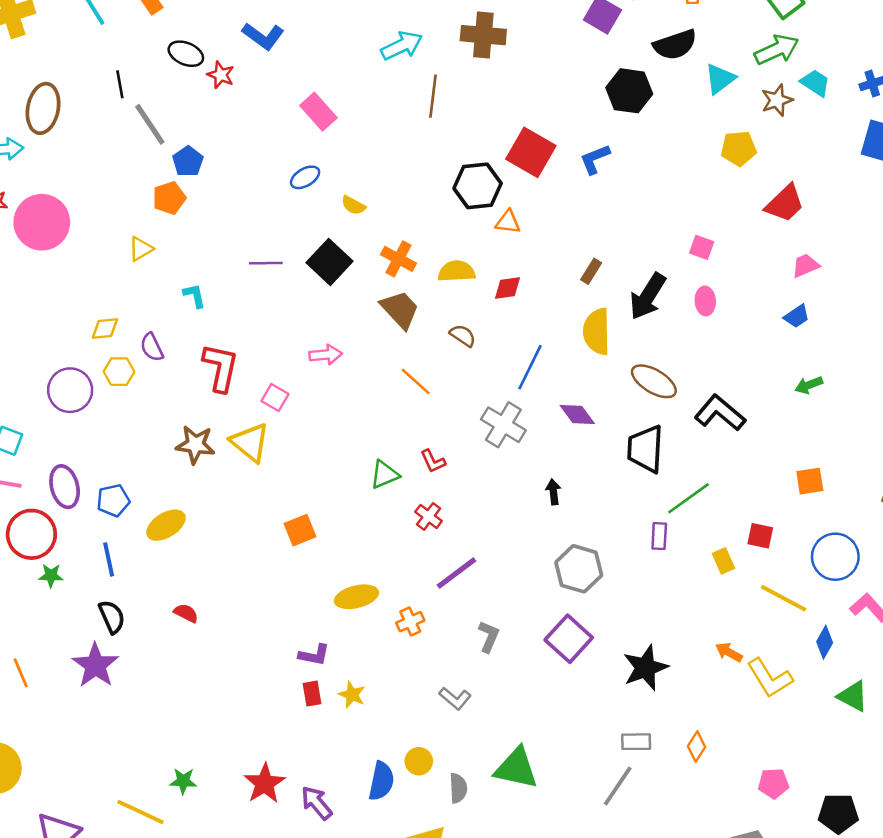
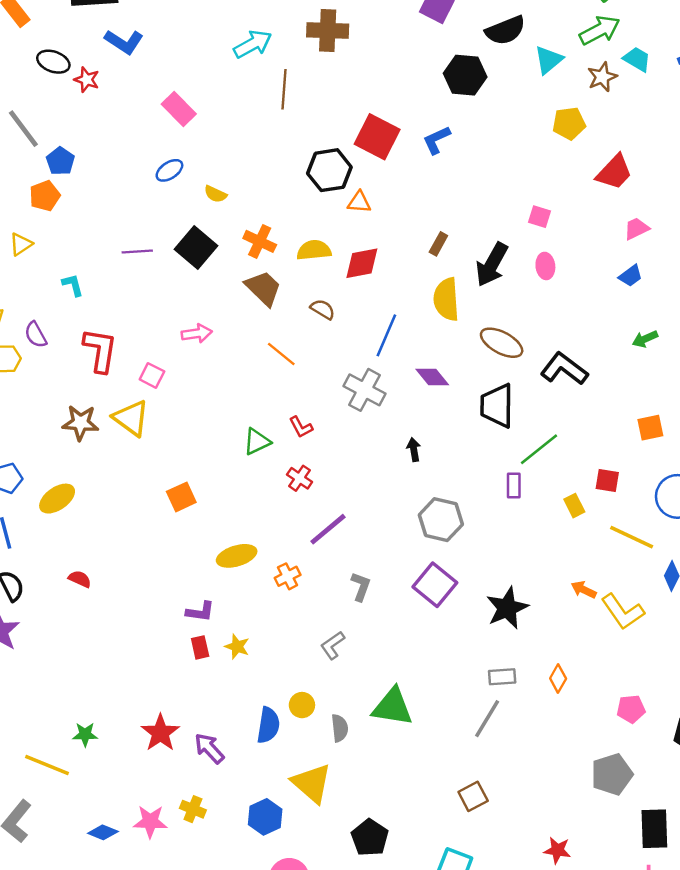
red diamond: (508, 288) -> (362, 263), size x1.4
gray L-shape: (455, 698) -> (333, 645), turned 108

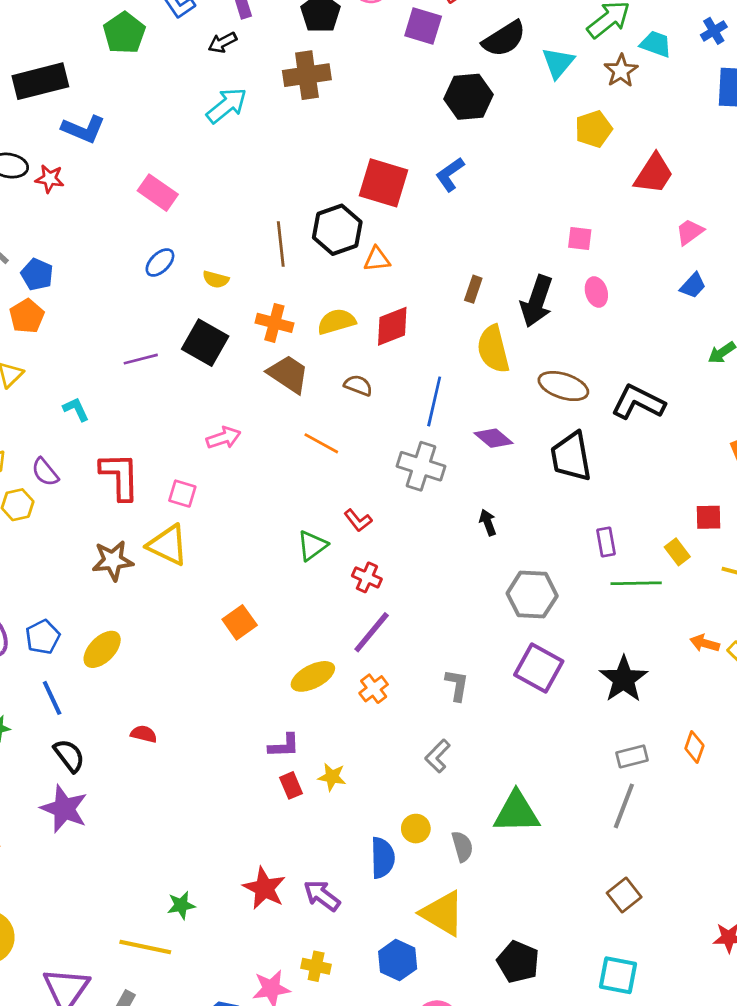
brown line: (284, 89) -> (281, 244), moved
green line: (539, 449) -> (636, 583), moved, turned 48
purple line: (328, 529) -> (372, 632), moved

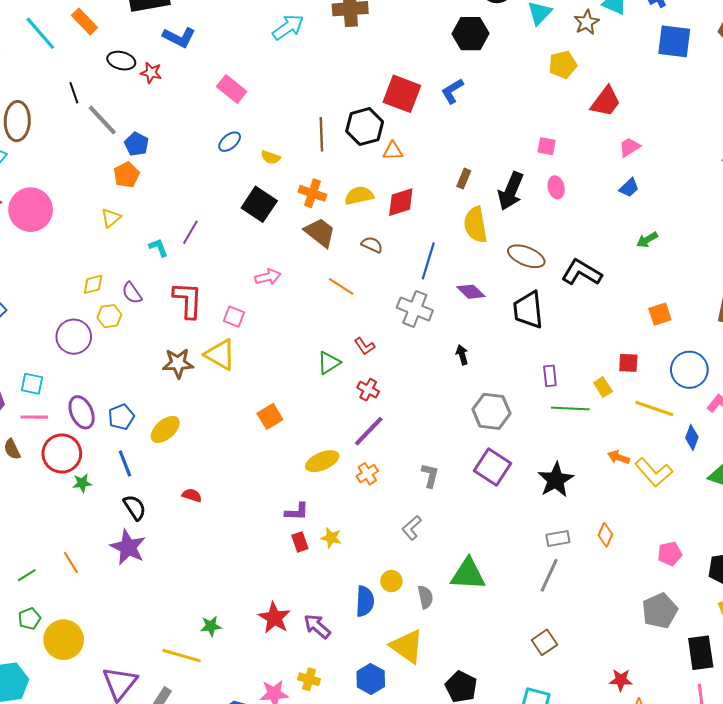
purple line: (141, 359) -> (190, 232), moved, turned -50

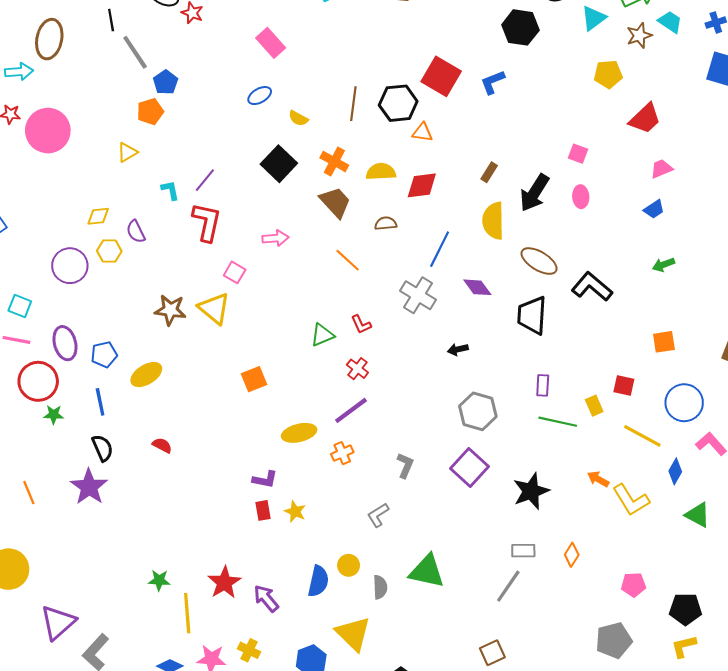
brown semicircle: (372, 245) -> (386, 223), turned -40
red L-shape: (188, 300) -> (207, 222), moved
black arrow: (462, 355) -> (458, 349), turned -96
yellow line: (182, 656) -> (187, 613), moved, turned 60

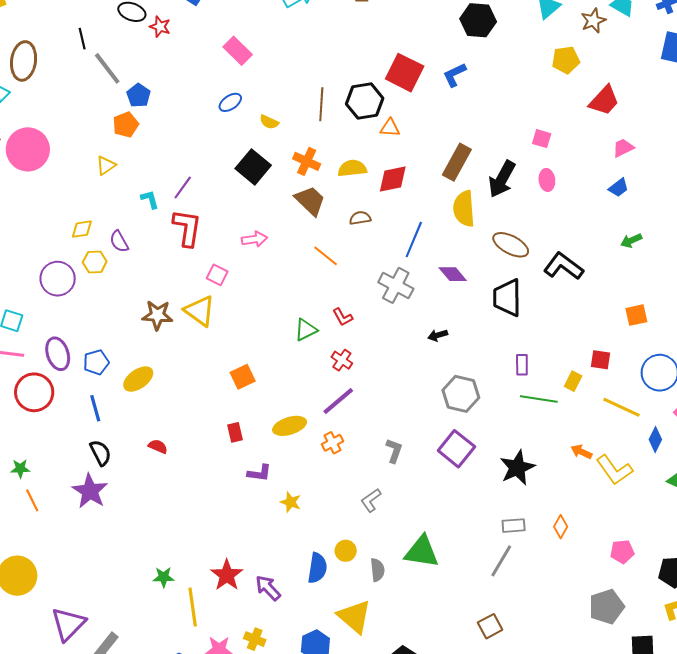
brown rectangle: (489, 172) -> (457, 162), size x1.8
yellow rectangle: (594, 406) -> (573, 381), turned 54
green star: (54, 415) -> (20, 469), moved
red rectangle: (263, 510) -> (235, 432), moved

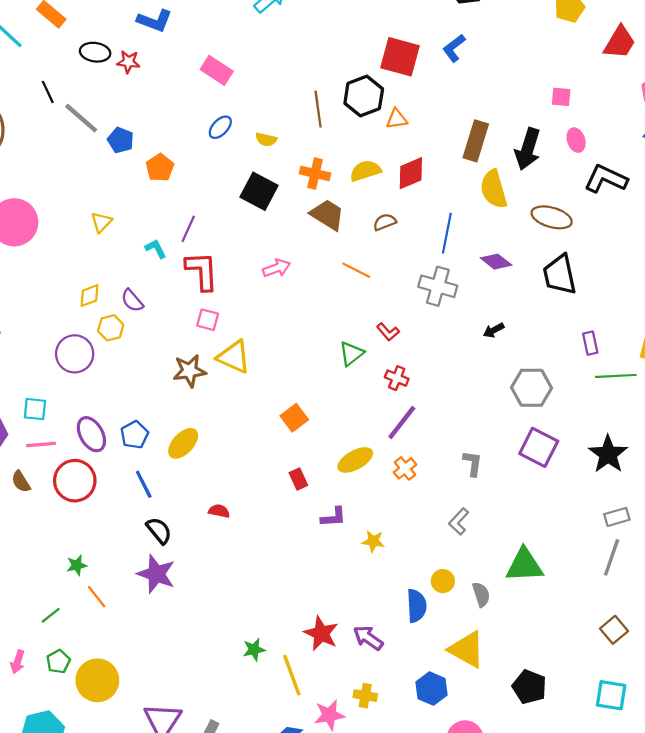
orange pentagon: (126, 125) -> (160, 168), moved
black L-shape: (563, 266) -> (606, 179), moved
pink square: (217, 275) -> (208, 320), moved

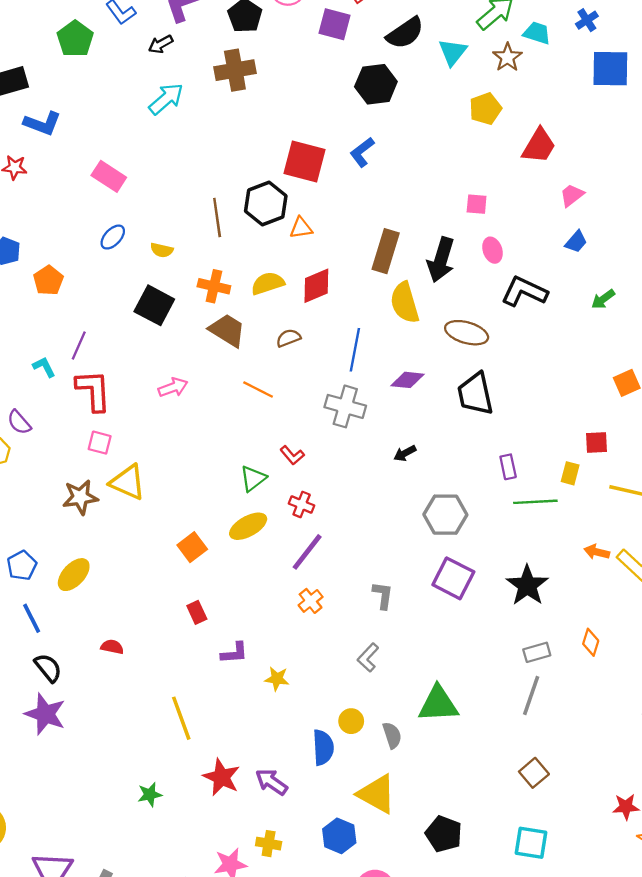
purple diamond: (496, 262) -> (407, 380), turned -32
yellow ellipse: (355, 460) -> (248, 526), moved
yellow line: (292, 675) -> (181, 718), moved

